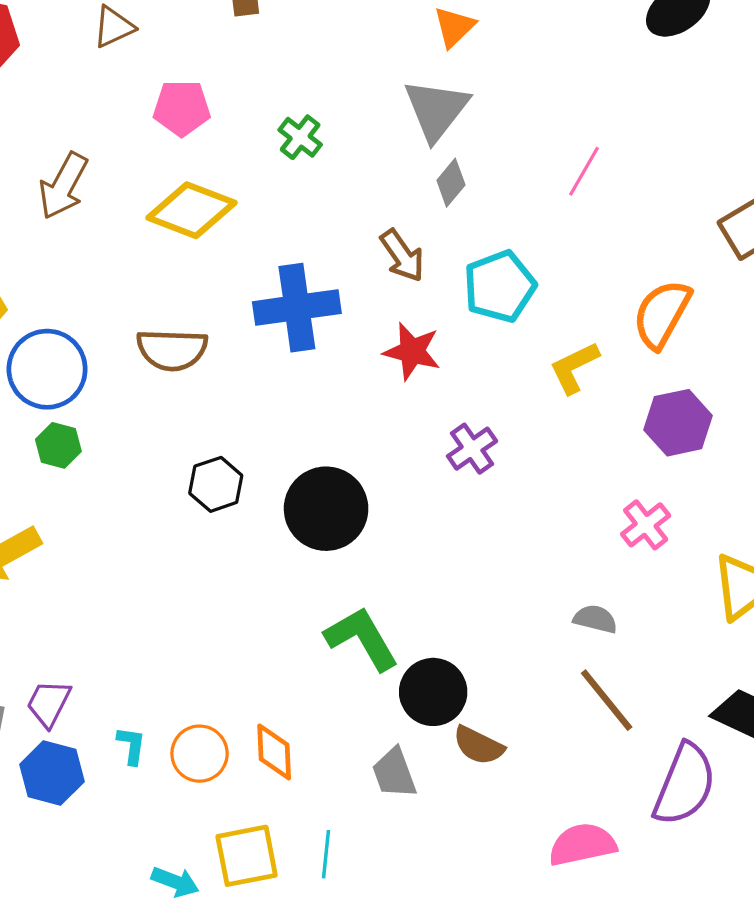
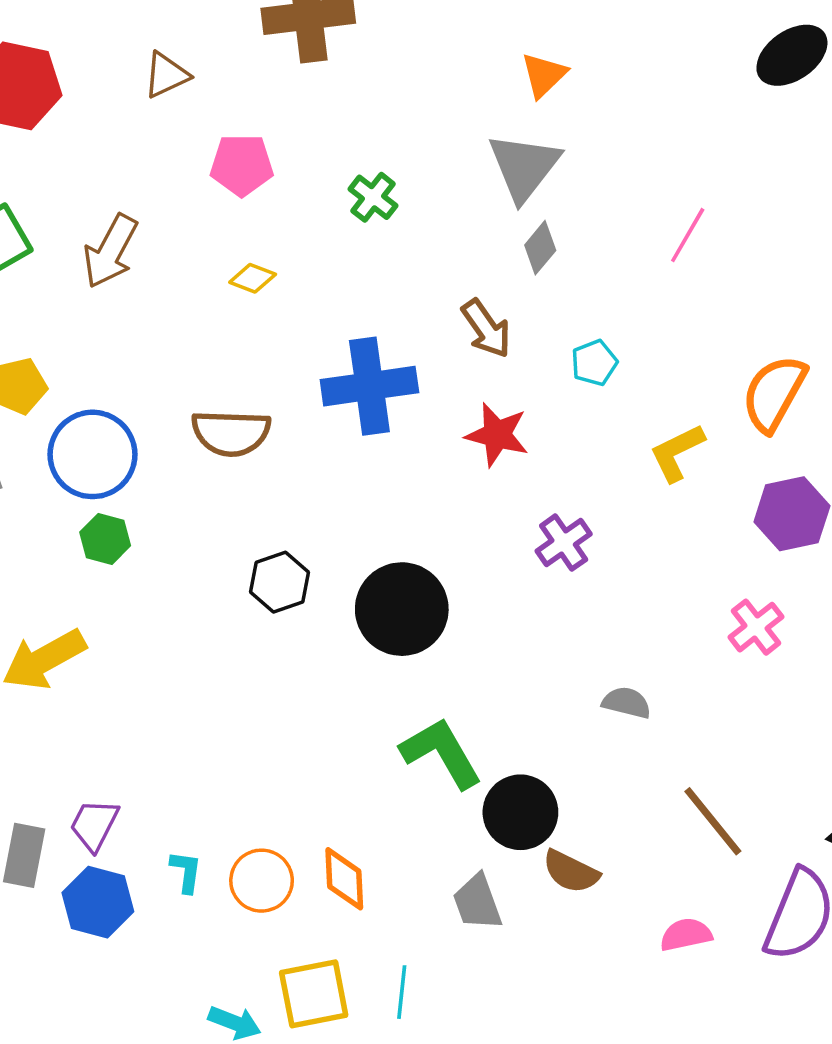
yellow diamond: (191, 210) -> (253, 278), size x0.5
cyan pentagon: (500, 286) -> (594, 363), size x0.6
gray semicircle: (595, 619) -> (627, 703), moved
pink semicircle: (582, 844) -> (686, 935), moved, size x0.7

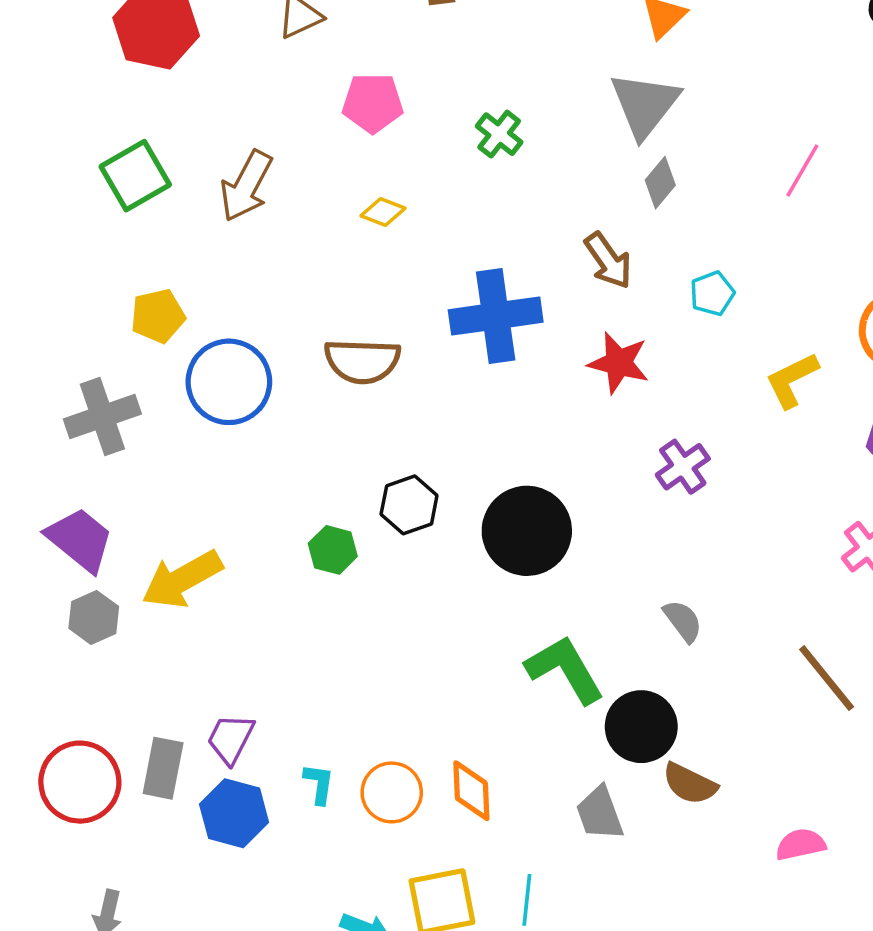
green hexagon: (105, 539) -> (333, 550), moved
gray semicircle: (627, 703) -> (683, 621), moved, turned 39
brown line: (713, 821) -> (827, 678), moved

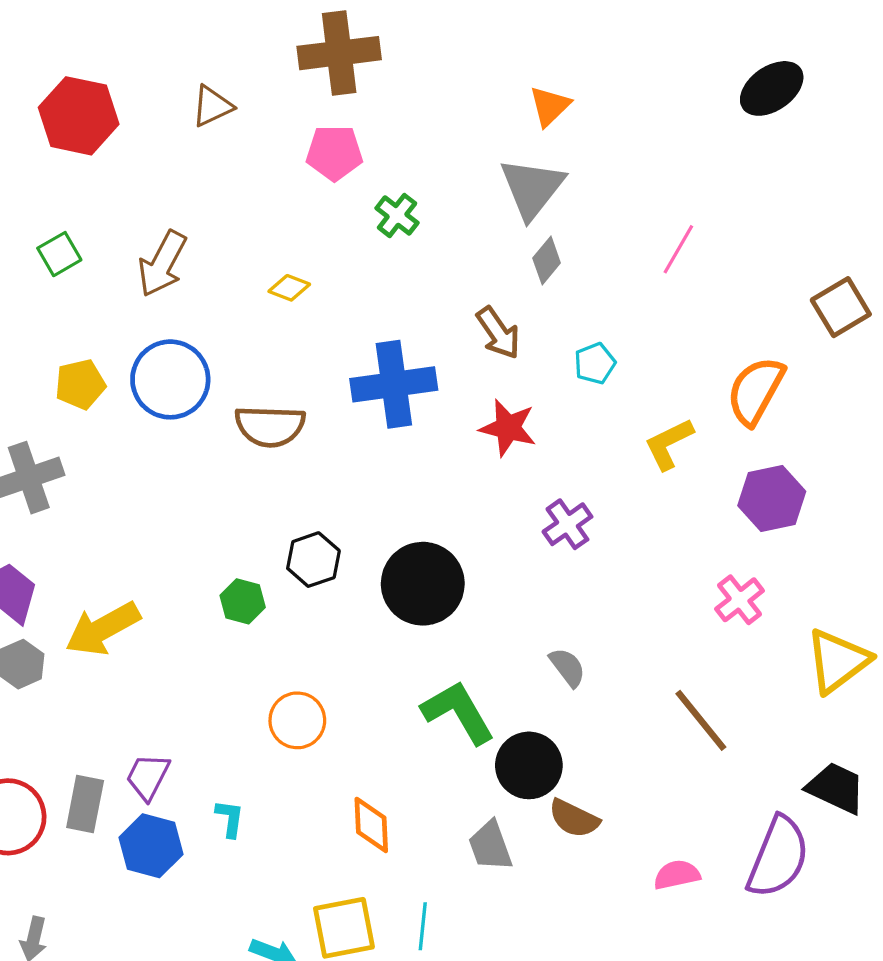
pink pentagon: (373, 103) -> (334, 153), moved
green square: (135, 176) -> (59, 254), size x0.7
blue circle: (229, 382) -> (170, 379), moved
orange circle: (392, 792) -> (297, 720), moved

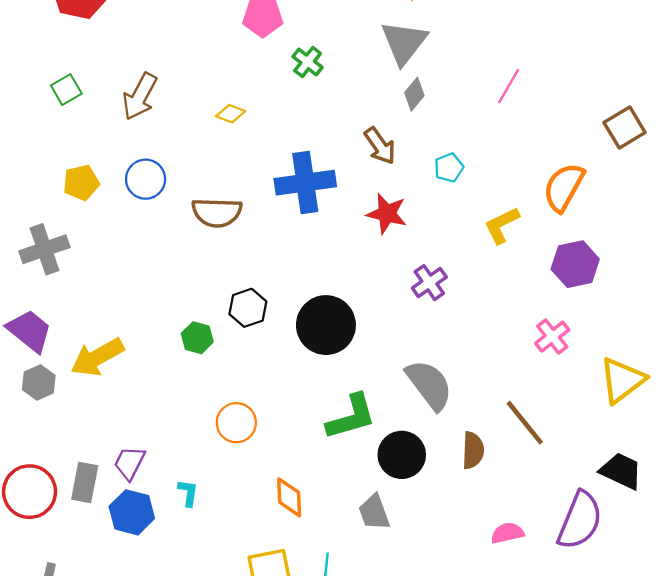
blue circle: (170, 379) -> (146, 179), size x0.7
gray semicircle: (567, 667) -> (429, 385), size x1.8
green L-shape: (458, 712) -> (351, 417), turned 104
brown semicircle: (574, 818) -> (473, 450), moved, turned -114

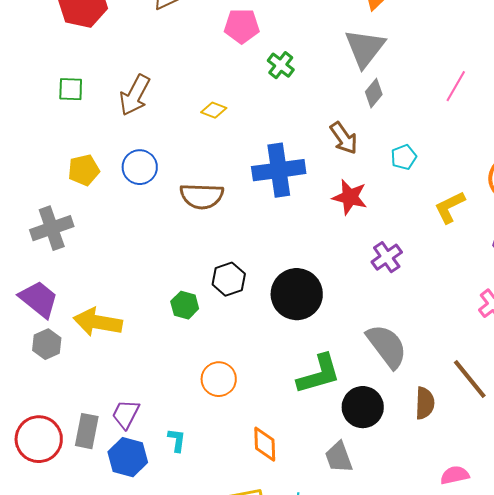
green square: (66, 90) -> (71, 89), turned 32
yellow arrow: (97, 357) -> (98, 322), turned 39

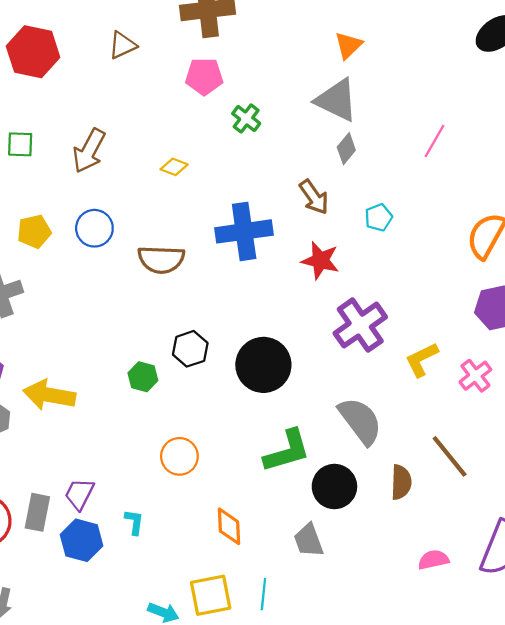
gray triangle: (365, 48) -> (337, 100), turned -42
yellow L-shape: (450, 207) -> (422, 360), moved
purple cross: (387, 257) -> (360, 325), size x1.6

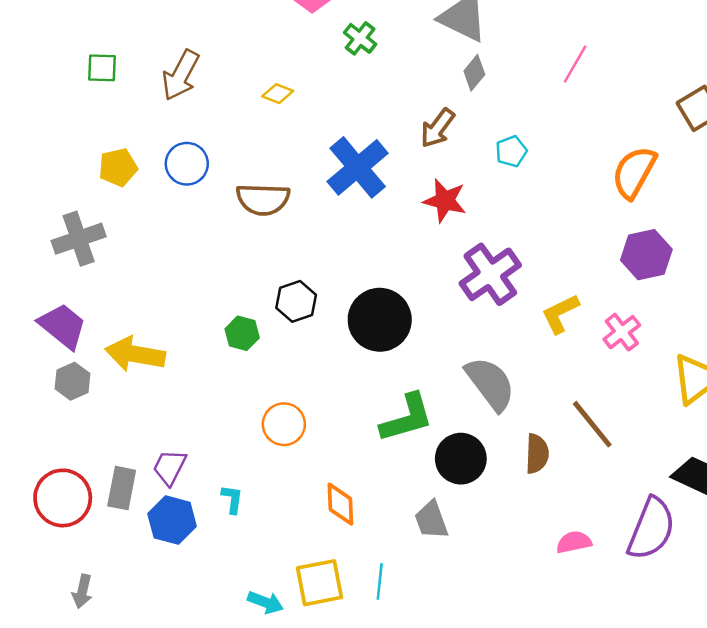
brown arrow: (314, 197) -> (437, 128), turned 72
blue cross: (244, 231) -> (358, 167), turned -32

